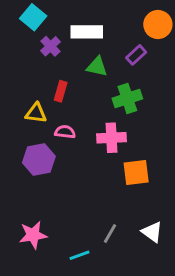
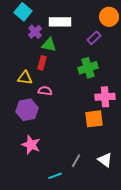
green triangle: (97, 67) -> (49, 45), moved
pink cross: (111, 138) -> (105, 97), moved
pink star: (33, 235) -> (31, 145), moved, turned 30

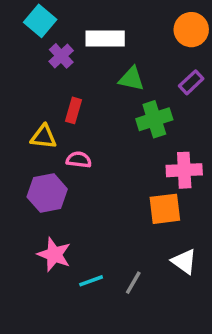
purple rectangle: (94, 38) -> (191, 82), moved
green triangle: (49, 45) -> (131, 79), moved
white triangle: (105, 160) -> (184, 262), moved
cyan line: (55, 176) -> (91, 281), moved

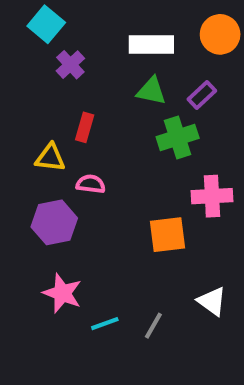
white rectangle: (105, 38) -> (151, 44), moved
purple rectangle: (191, 82) -> (202, 95), moved
orange square: (165, 209) -> (167, 235), moved

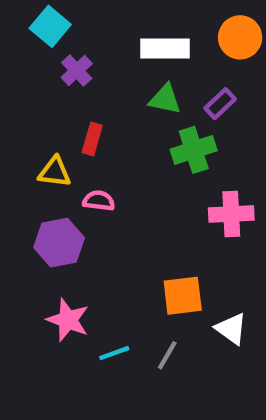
orange square: (167, 235) -> (183, 296), moved

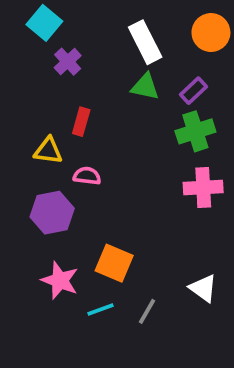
white rectangle: (165, 48) -> (145, 42), turned 63
green cross: (194, 150) -> (195, 131), moved
orange square: (183, 296) -> (114, 263), moved, turned 30

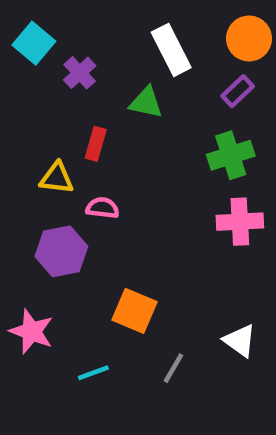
cyan square: (44, 23) -> (34, 43), moved
green triangle: (145, 87) -> (146, 103), moved
purple rectangle: (194, 91) -> (238, 91), moved
pink star: (60, 280) -> (32, 331), moved
cyan line: (101, 310) -> (93, 373), moved

